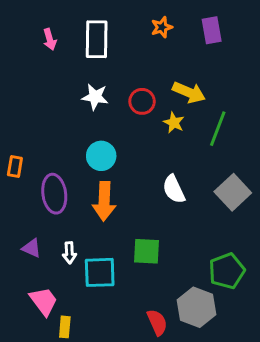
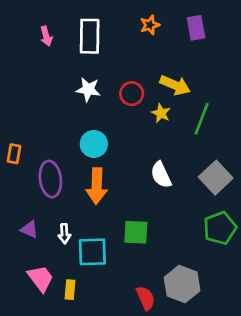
green pentagon: (227, 271) -> (220, 228), moved
yellow rectangle: (65, 327) -> (70, 290), moved

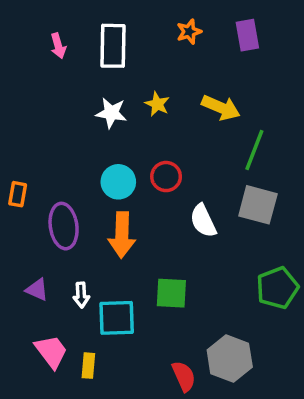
red circle: (132, 94) -> (166, 177), moved
yellow star: (161, 113) -> (157, 104), moved
gray square: (216, 178) -> (258, 205), moved, turned -32

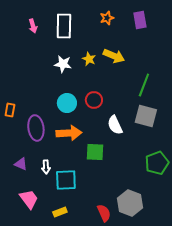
yellow arrow: (221, 108) -> (114, 56), moved
orange arrow: (122, 235) -> (69, 133), turned -95
green square: (171, 293) -> (95, 152), moved
yellow rectangle: (88, 366) -> (60, 212), moved, turned 64

